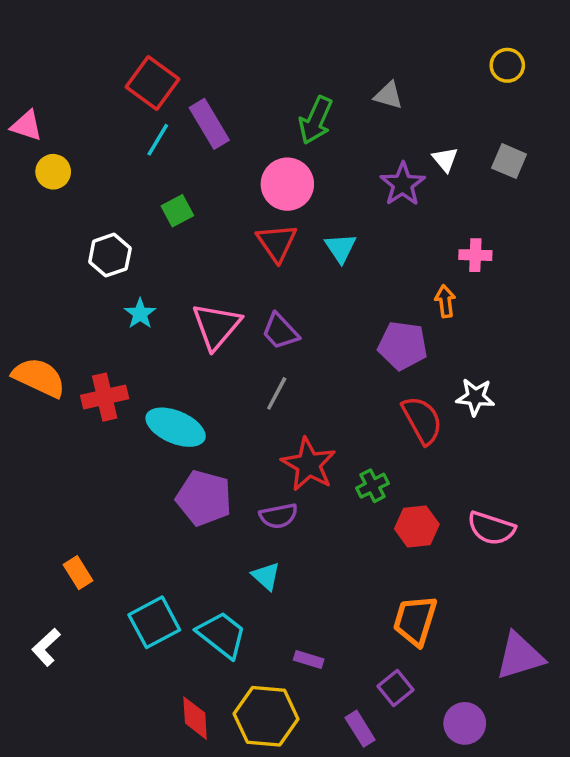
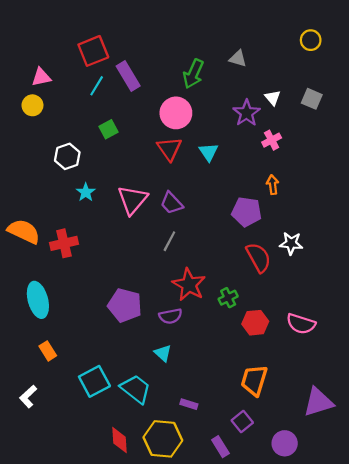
red square: (153, 83) -> (93, 51), turned 32
pink triangle: (27, 126) -> (41, 77), moved, turned -30
pink cross: (475, 255) -> (272, 140), moved, turned -30
cyan ellipse: (176, 427) -> (38, 300), moved, turned 52

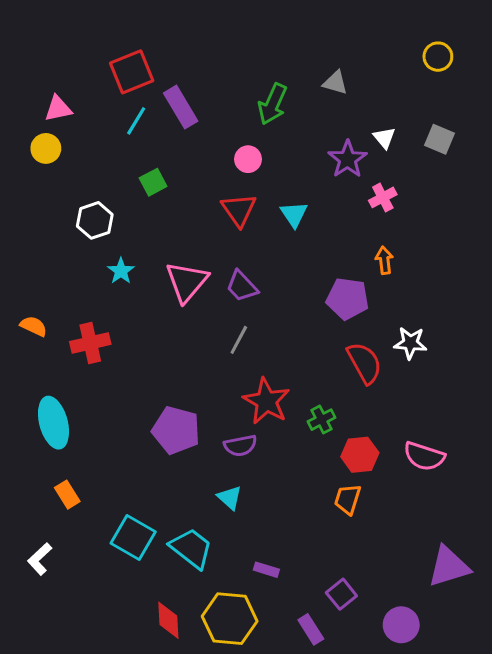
pink circle: (176, 113) -> (248, 159), size x0.6
orange semicircle: (24, 231) -> (34, 326), size x0.6
orange trapezoid: (254, 380) -> (348, 499), moved, size x0.7
cyan square: (94, 381) -> (133, 537), turned -32

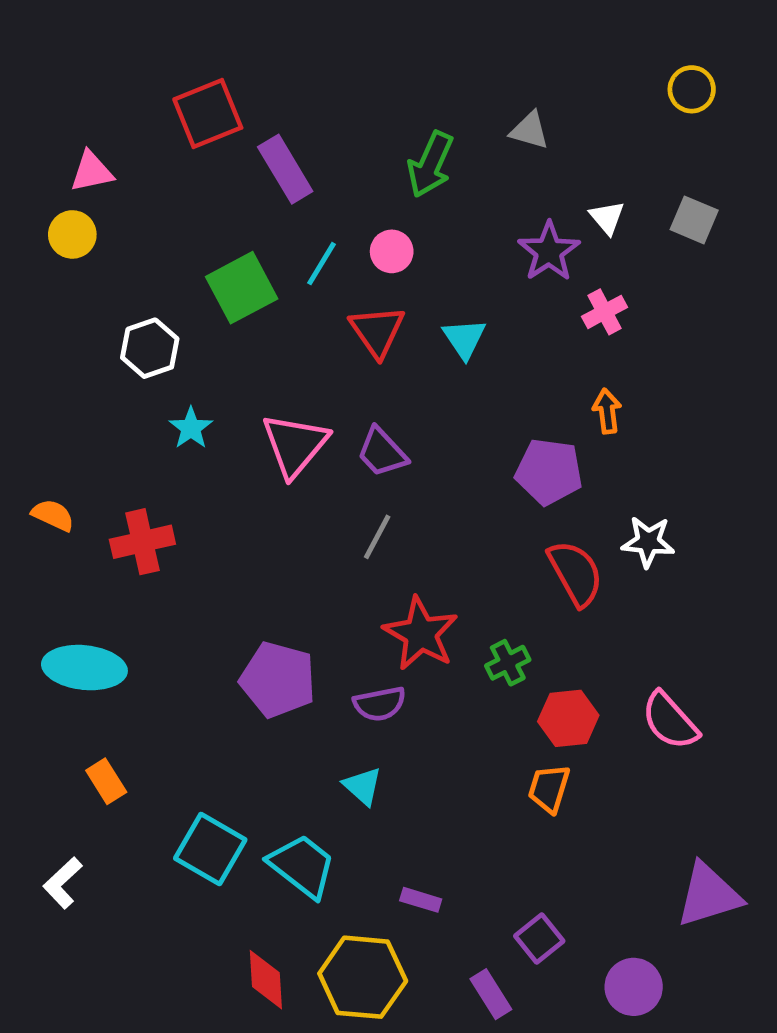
cyan line: (136, 121) -> (322, 264), moved
green square: (153, 182) -> (242, 288), size x1.6
cyan ellipse: (53, 423) -> (84, 668), turned -69
pink semicircle: (424, 456) -> (670, 721), turned 30

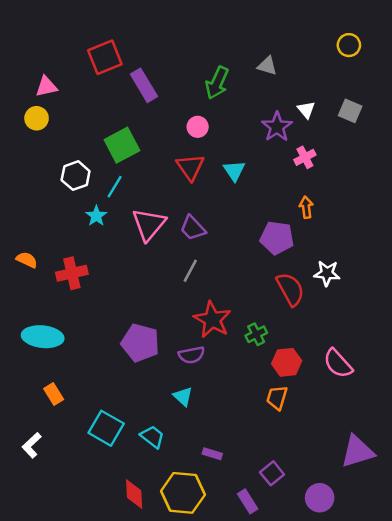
cyan line: (322, 264) -> (115, 187), moved
cyan trapezoid: (302, 866) -> (152, 437), size x0.7

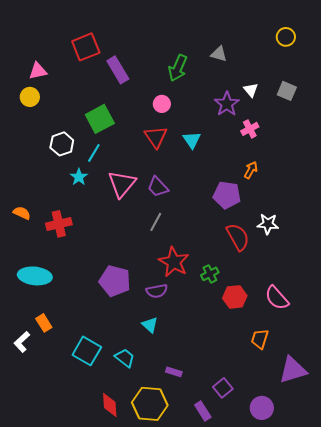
orange arrow: (306, 207) -> (251, 170), turned 36
orange trapezoid: (277, 398) -> (260, 339), moved
white L-shape: (32, 445) -> (22, 342), moved

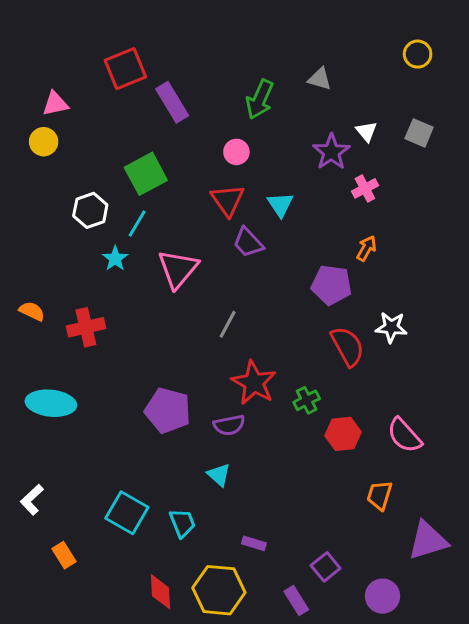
purple trapezoid: (158, 187) -> (248, 243), moved
orange rectangle: (44, 323) -> (64, 555), moved
cyan trapezoid: (125, 358) -> (182, 523), turned 30

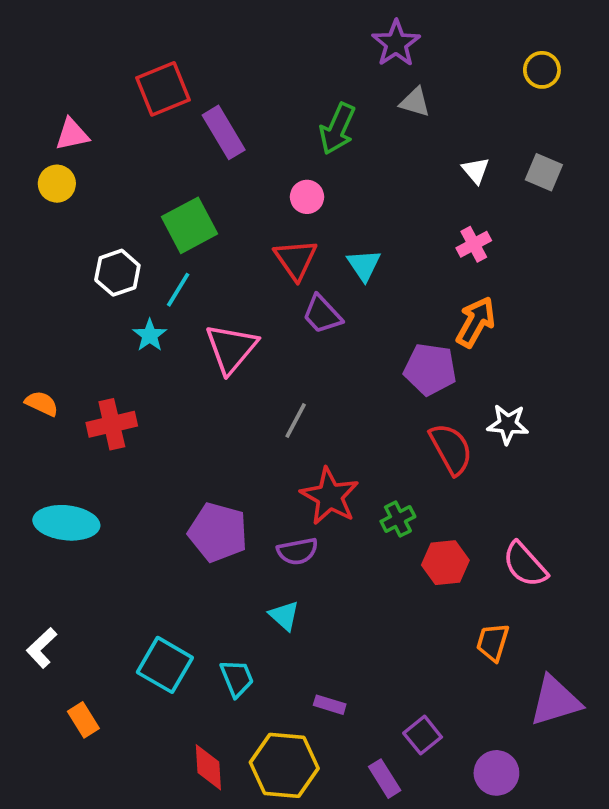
purple star: (331, 152) -> (396, 43), moved
orange arrow: (366, 248) -> (476, 322), size x1.5

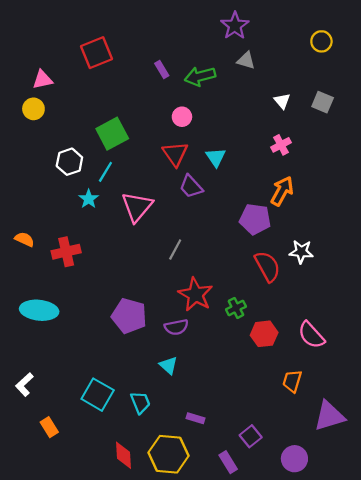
green arrow: (337, 129) -> (200, 76), turned 52
purple rectangle: (224, 132) -> (162, 69), moved, size x0.6

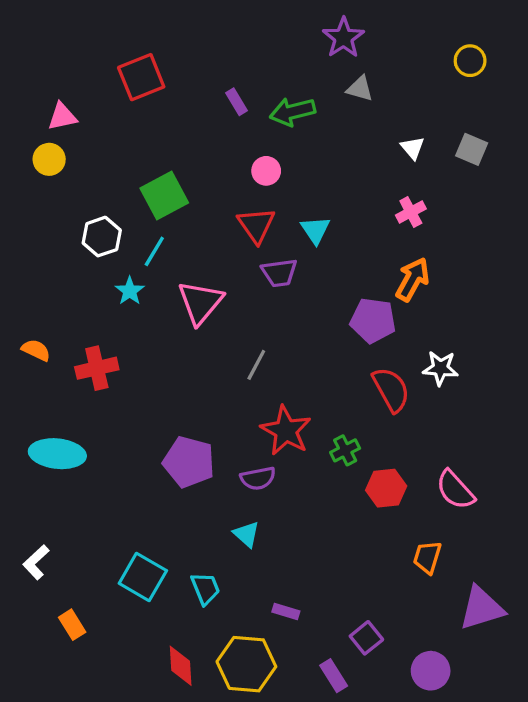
purple trapezoid: (191, 186) -> (279, 273), turned -55

